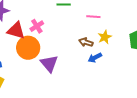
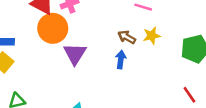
blue arrow: (95, 58) -> (121, 60), moved, turned 112

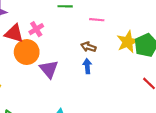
yellow star: (152, 36) -> (128, 42), moved, size x1.5

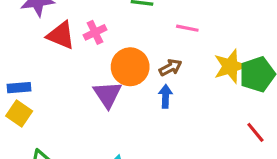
brown arrow: (88, 47) -> (170, 68), turned 128
orange circle: (27, 52) -> (130, 67), moved

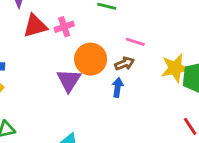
pink line: (187, 28) -> (135, 42), moved
red triangle: (61, 35) -> (35, 26), turned -44

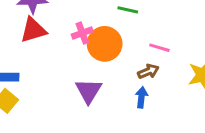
red triangle: (35, 26) -> (33, 30), moved
orange circle: (91, 59) -> (105, 44), moved

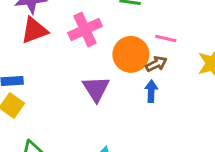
pink cross: (82, 33) -> (85, 29), size x1.5
orange circle: (105, 44) -> (131, 54), moved

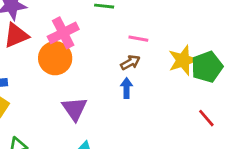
orange circle: (131, 54) -> (55, 58), moved
purple triangle: (96, 89) -> (75, 109), moved

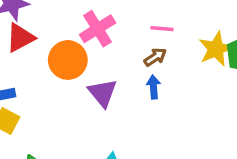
pink cross: (63, 33) -> (98, 29), moved
purple triangle: (75, 109) -> (103, 93), moved

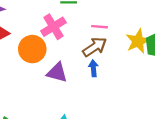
brown arrow: (155, 57) -> (95, 47), size x1.5
purple triangle: (103, 93) -> (57, 73), turned -35

